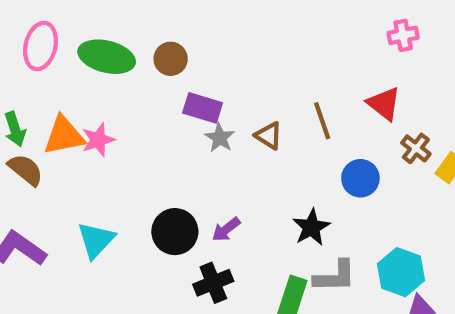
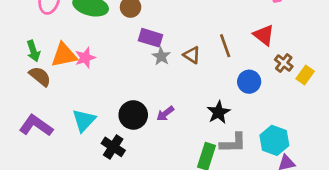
black cross: (213, 283) -> (113, 147), moved, turned -35

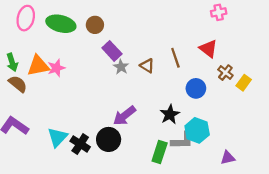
purple rectangle: (151, 38) -> (112, 51), turned 30
purple arrow: (165, 114) -> (124, 116), size x1.5
black circle: (133, 115) -> (109, 139), moved
cyan triangle: (84, 120) -> (57, 137), moved
cyan hexagon: (274, 140) -> (197, 130), moved

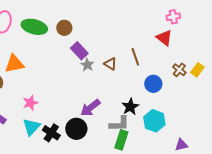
red triangle: (208, 49) -> (164, 38), moved
pink star: (56, 68) -> (30, 103), moved
yellow rectangle: (244, 83) -> (197, 70), moved
gray L-shape: (182, 141) -> (119, 124), moved

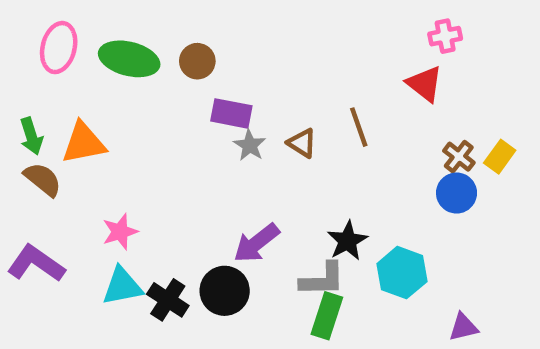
purple rectangle: (79, 51) -> (231, 113), turned -36
blue circle: (153, 84) -> (457, 193), moved
cyan triangle: (31, 127) -> (122, 286), turned 36

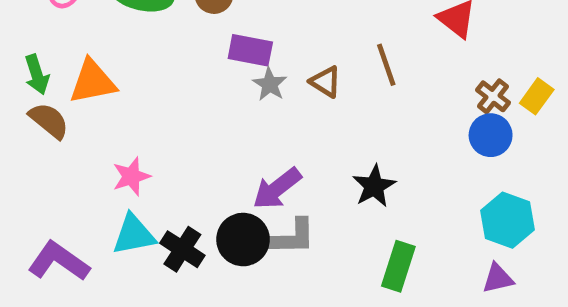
purple L-shape: (36, 264) -> (59, 261), moved
cyan hexagon: (402, 273) -> (508, 220), moved
gray L-shape: (322, 279) -> (292, 237), moved
green rectangle: (327, 316) -> (398, 266), moved

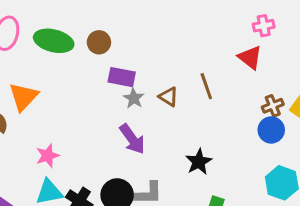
orange triangle: (93, 82) -> (23, 97), turned -36
brown cross: (493, 96) -> (273, 106), turned 30
purple arrow: (277, 189) -> (132, 139), moved, turned -88

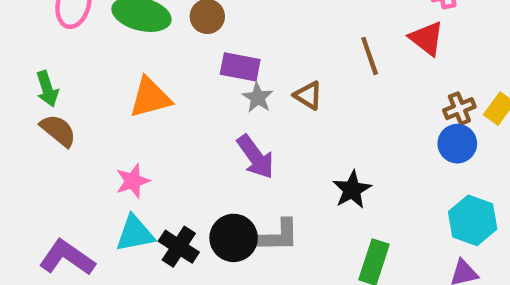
brown line: (206, 86) -> (370, 56), moved
orange triangle: (23, 97) -> (150, 98), moved, turned 32

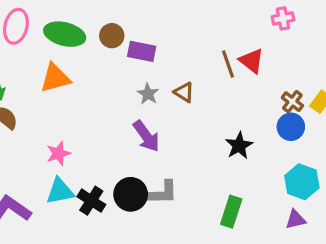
red triangle: (427, 38) -> (252, 61), moved
purple rectangle: (240, 67) -> (142, 51), moved
orange triangle: (150, 98) -> (55, 78), moved
brown cross: (459, 109) -> (292, 102), turned -30
black star: (352, 190) -> (239, 146), moved

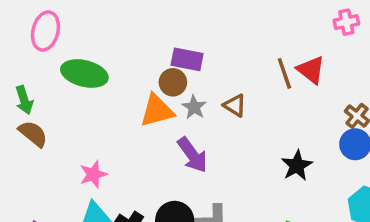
green ellipse: (65, 34) -> (84, 73), moved
brown circle: (112, 36) -> (173, 82), moved
orange triangle: (55, 78) -> (157, 111), moved

